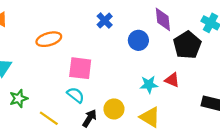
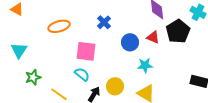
blue cross: (105, 21) -> (104, 22), moved
blue circle: (138, 40) -> (130, 42), moved
red triangle: (172, 80) -> (153, 37), moved

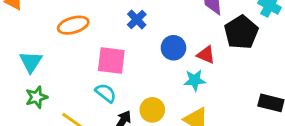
red triangle: (153, 37) -> (206, 55), moved
cyan triangle: (19, 50) -> (31, 62), moved

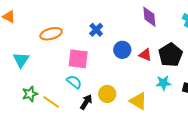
black pentagon: (241, 32) -> (170, 55), moved
cyan star: (195, 80) -> (163, 83), moved
green star: (36, 97) -> (30, 94), moved

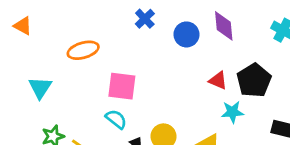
blue cross: (96, 30) -> (145, 19), moved
blue circle: (122, 50) -> (186, 34), moved
cyan star: (163, 83) -> (232, 112), moved

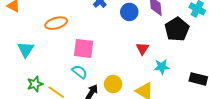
red triangle: (218, 80) -> (142, 48), moved, turned 40
black pentagon: (254, 80) -> (177, 29), moved

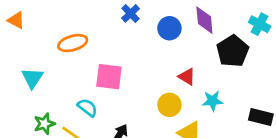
red triangle: (142, 48) -> (187, 77), turned -32
cyan semicircle: (80, 72) -> (87, 108), moved
yellow circle: (113, 84) -> (169, 105), moved

